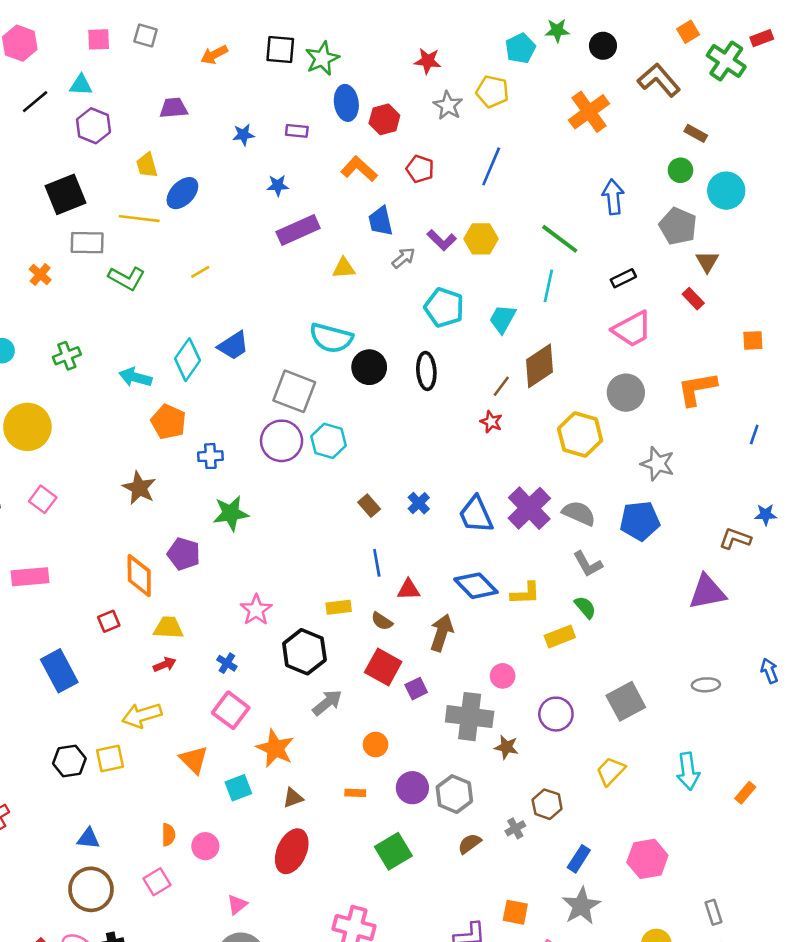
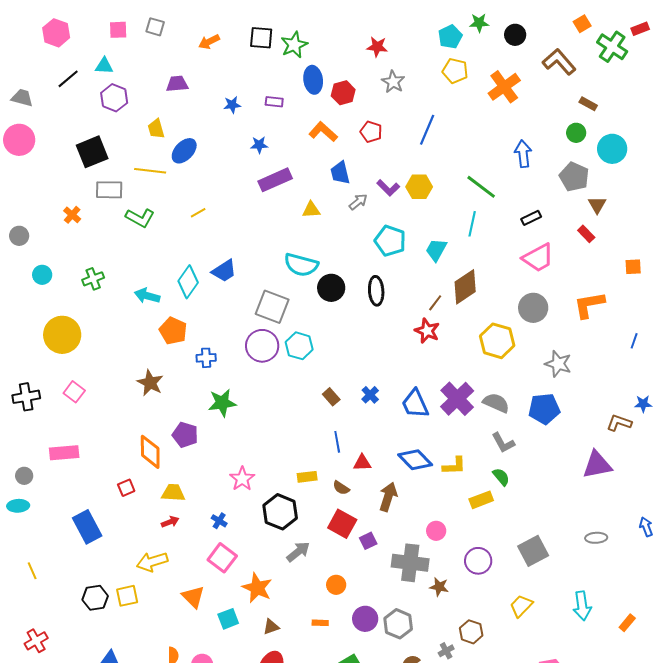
yellow pentagon: (492, 91) -> (455, 71), moved
red star: (491, 422) -> (427, 331), size x1.4

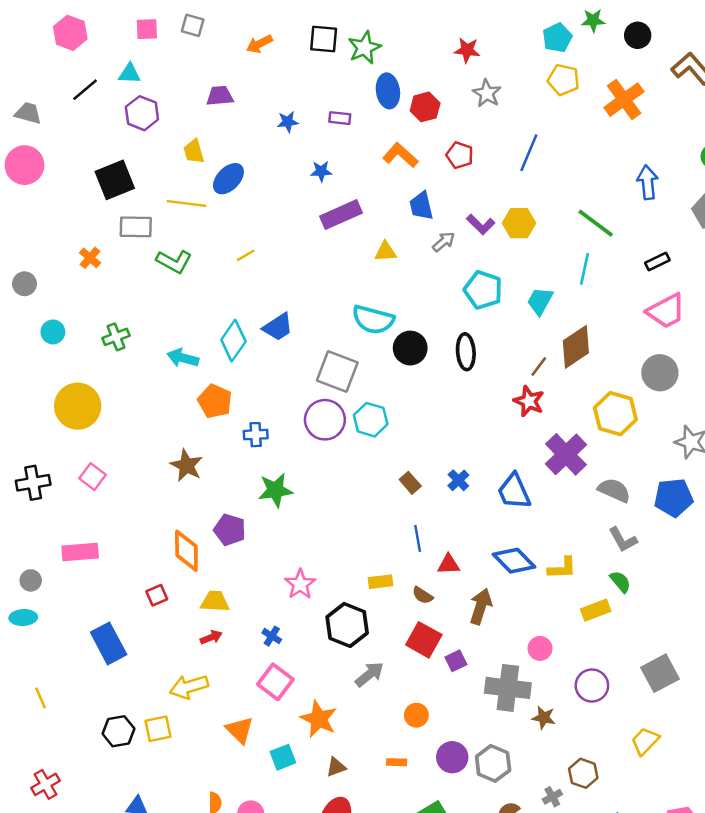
purple cross: (457, 399) -> (566, 454), moved

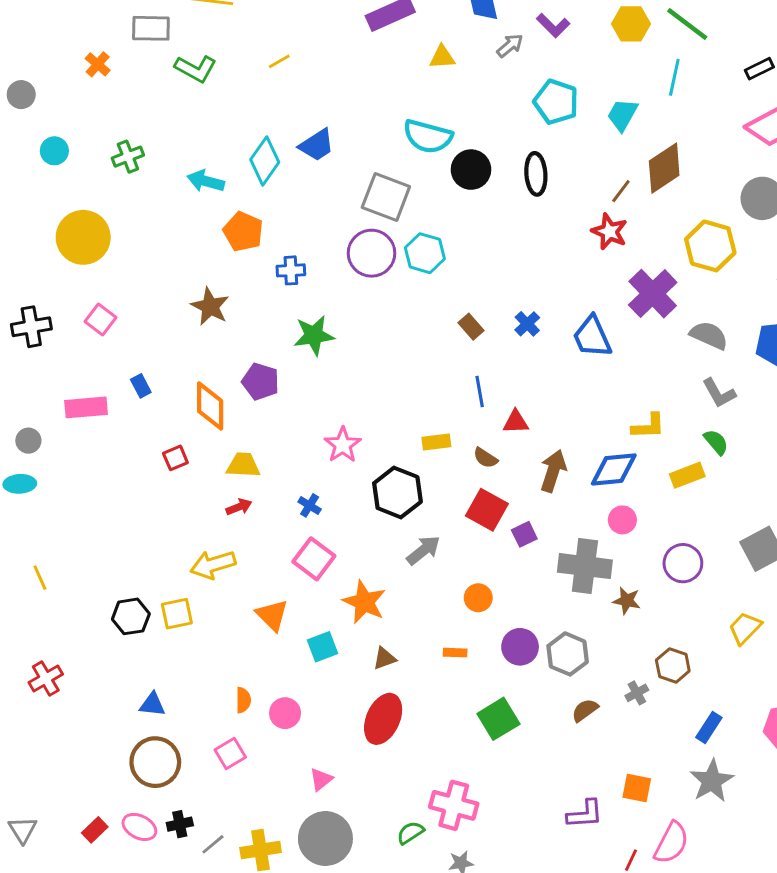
yellow hexagon: (519, 223) -> (631, 24), moved
blue diamond: (514, 561) -> (614, 469), moved, turned -51
blue rectangle: (109, 643) -> (141, 386), moved, size x0.5

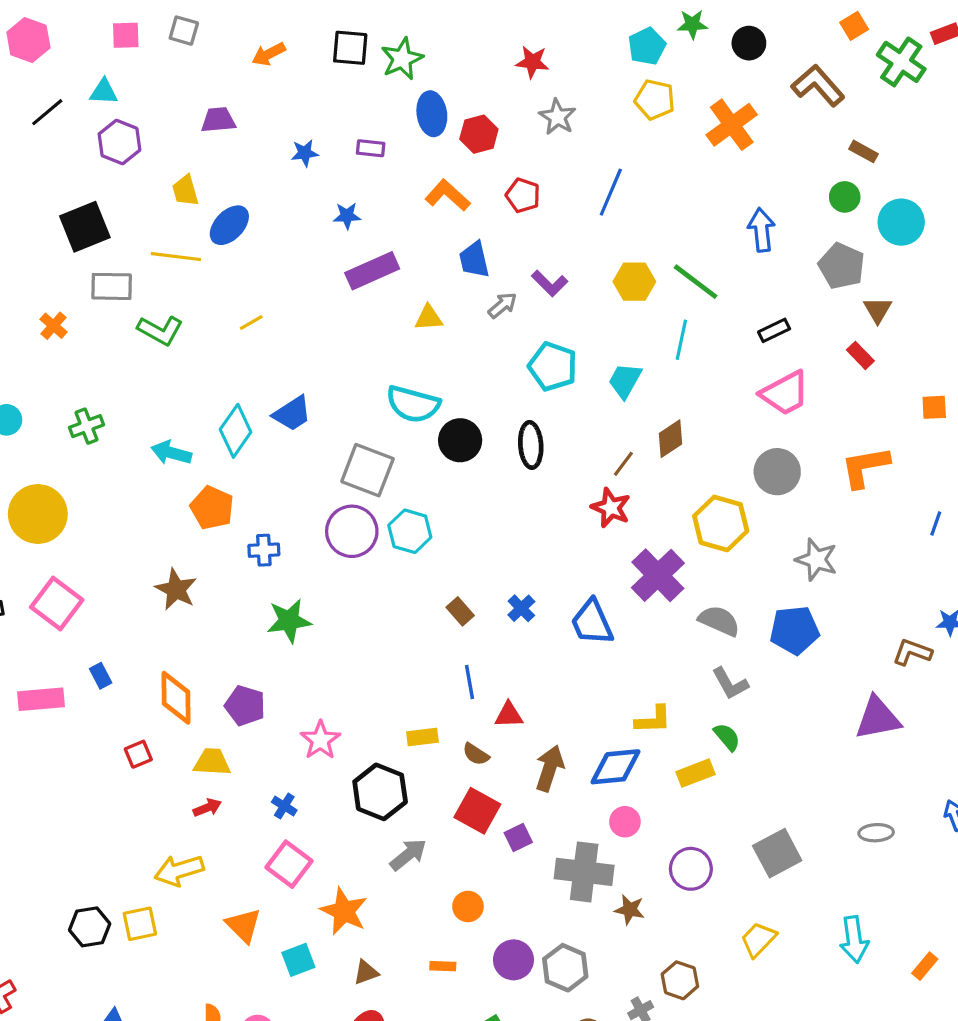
brown diamond: (664, 168) -> (670, 439), size x0.7
pink square: (100, 320) -> (57, 604), size x1.5
purple pentagon: (261, 381) -> (245, 706), moved

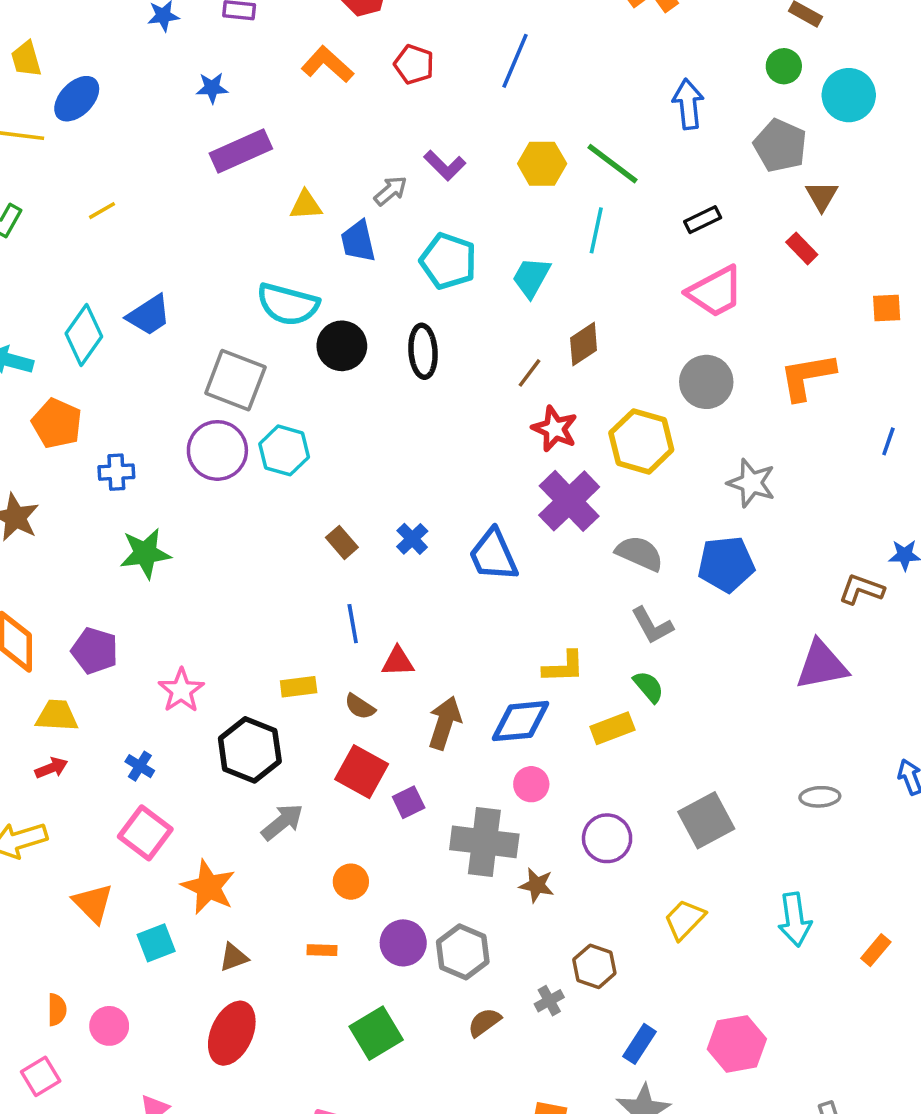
blue trapezoid: (474, 260) -> (358, 241), moved
red star: (611, 508) -> (555, 429), moved

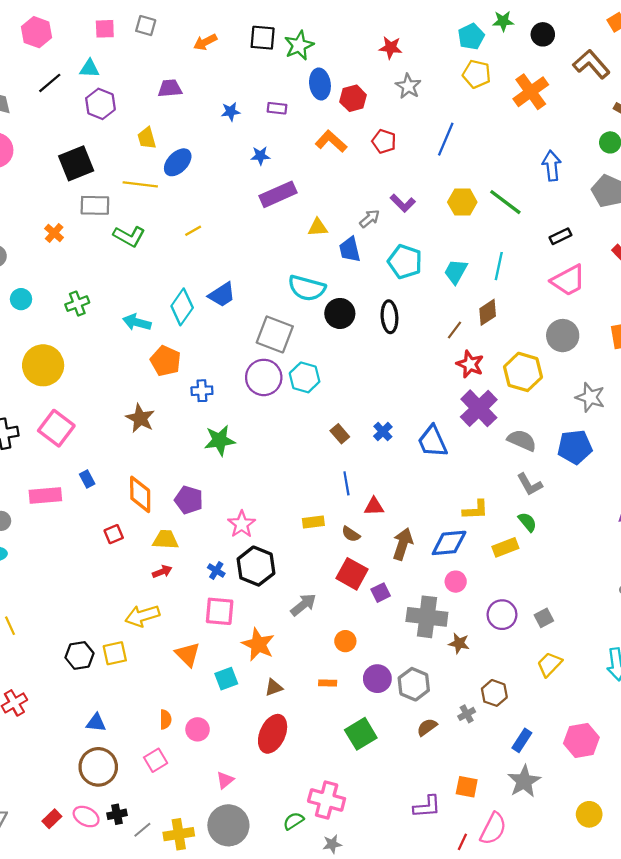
cyan line: (596, 230) -> (499, 266), moved
black hexagon: (250, 750) -> (256, 566), moved
gray square: (706, 820) -> (544, 618), moved, size x0.6
pink square: (145, 833) -> (220, 611), turned -32

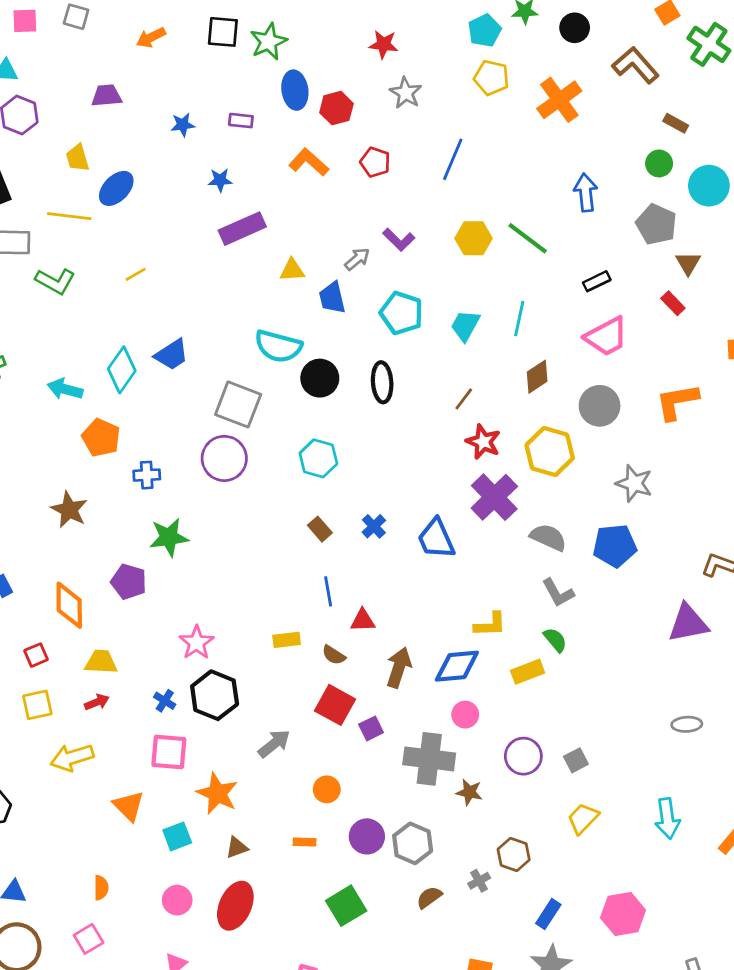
brown diamond: (488, 312) -> (537, 377), moved
cyan hexagon: (305, 377) -> (318, 458), moved
purple pentagon: (189, 500) -> (129, 582), moved
yellow square: (115, 653) -> (37, 705), moved
pink circle: (198, 729) -> (177, 900), moved

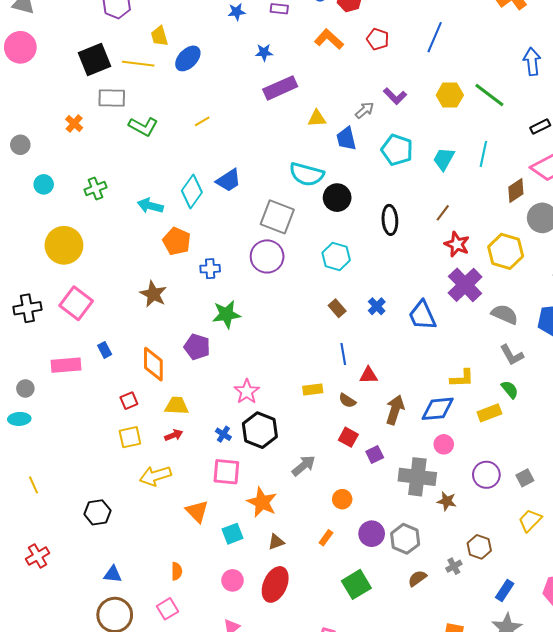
yellow line: (69, 216) -> (138, 64), moved
brown diamond: (537, 377) -> (516, 190), moved
black ellipse: (382, 382) -> (390, 220), moved
red square: (335, 705) -> (348, 437), size x0.7
orange rectangle: (305, 842) -> (326, 538), turned -56

